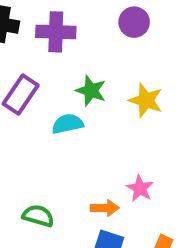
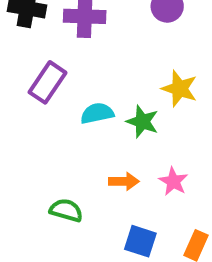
green star: (91, 91) -> (142, 122), moved
orange arrow: (105, 208) -> (124, 181), moved

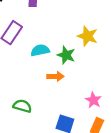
orange arrow: (124, 181) -> (56, 76), moved
pink star: (173, 181) -> (93, 100), moved

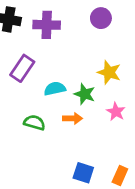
pink star: (93, 100) -> (116, 112), moved
green semicircle: (22, 106) -> (34, 123), moved

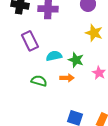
purple rectangle: (22, 68) -> (30, 41), turned -60
yellow star: (109, 72) -> (94, 33), moved

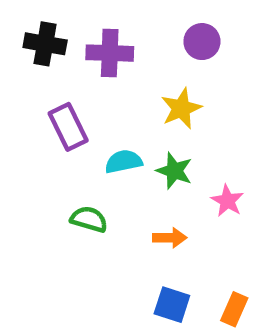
yellow star: (94, 33) -> (181, 108), moved, turned 30
orange arrow: (67, 78) -> (170, 238), moved

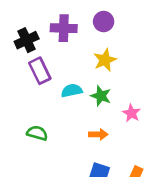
purple circle: (202, 42) -> (104, 22), moved
black cross: (45, 44) -> (27, 40), moved, turned -35
green semicircle: (89, 219) -> (37, 133), moved

